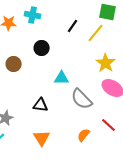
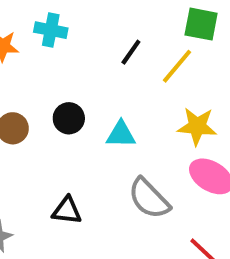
black circle: (42, 48) -> (69, 118), moved
yellow star: (106, 63) -> (197, 126), turned -30
cyan triangle: (62, 78) -> (121, 134), moved

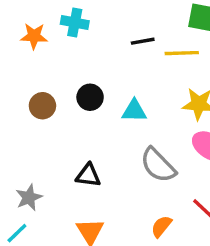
black line: (131, 52) -> (143, 41), turned 45
yellow line: (177, 66) -> (182, 53), turned 48

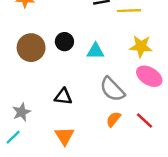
brown circle: (42, 106) -> (31, 48), size x1.5
orange semicircle: (161, 226) -> (113, 119), moved

